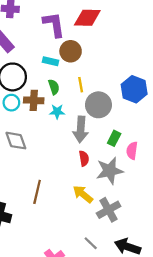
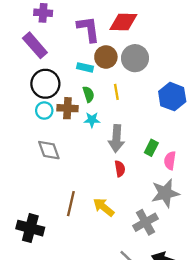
gray circle: (98, 105) -> (135, 58), moved
gray star: (110, 171) -> (165, 193), moved
yellow arrow: (83, 194) -> (104, 207), moved

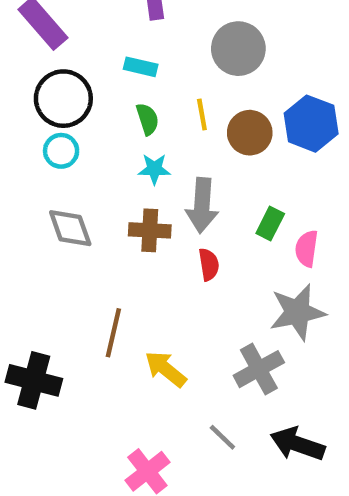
brown circle: (106, 57) -> (250, 133), moved
brown cross: (67, 108) -> (150, 230), moved
yellow arrow: (104, 207) -> (166, 369), moved

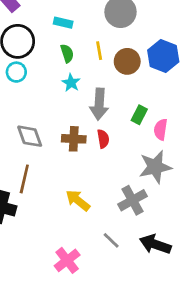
cyan star: (154, 169) -> (71, 83), turned 30
gray diamond: (70, 228) -> (30, 136), moved
brown cross: (150, 230) -> (74, 139), moved
brown line: (113, 333) -> (24, 179), moved

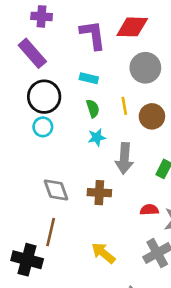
cyan star: (71, 83) -> (97, 137), turned 30
red semicircle: (103, 139) -> (149, 210), moved, turned -84

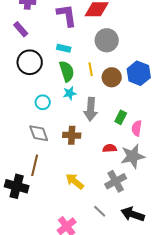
purple rectangle: (32, 53) -> (21, 29), size x0.7
green semicircle: (93, 108) -> (67, 71), size x1.5
cyan circle: (43, 127) -> (43, 102), moved

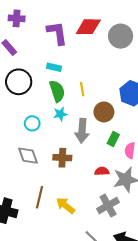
gray circle: (107, 40) -> (121, 36), moved
brown circle: (112, 77) -> (104, 112), moved
brown line: (35, 165) -> (39, 197), moved

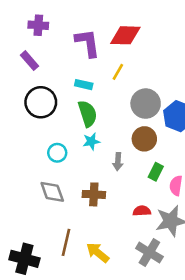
gray circle: (121, 36) -> (146, 104), moved
yellow line: (82, 89) -> (118, 72), moved, turned 40
gray arrow: (82, 131) -> (118, 162), size x0.6
gray cross: (108, 206) -> (149, 253), turned -30

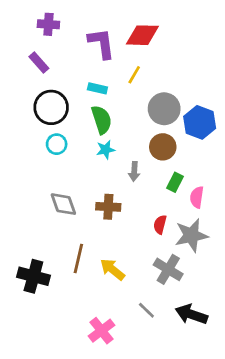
cyan circle: (57, 153) -> (57, 144), moved
red semicircle: (142, 211) -> (160, 224), turned -72

